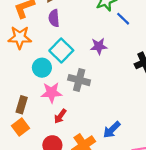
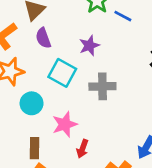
purple star: (99, 46) -> (89, 46), moved
cyan circle: (42, 68) -> (32, 103), moved
gray cross: (79, 80) -> (102, 86), moved

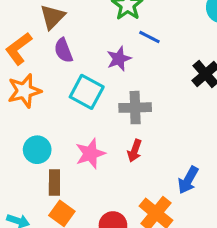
blue line: (123, 16) -> (149, 37), moved
cyan circle: (32, 103) -> (37, 150), moved
red arrow: (82, 149) -> (135, 151), moved

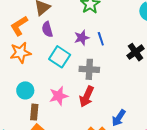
blue line: (149, 37) -> (101, 39), moved, turned 40
red arrow: (135, 151) -> (87, 96), size x1.5

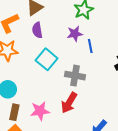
purple star: (82, 38) -> (75, 34), moved
pink star: (59, 96) -> (40, 111), moved

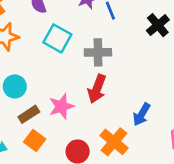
brown rectangle: (14, 112) -> (29, 114), turned 56

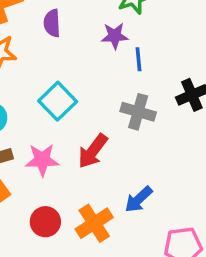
cyan square: (57, 38) -> (58, 101), moved
gray cross: (98, 52) -> (138, 112), moved

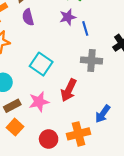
orange cross: (94, 223) -> (79, 134), turned 30

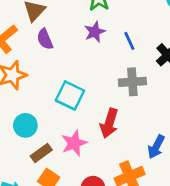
blue line: (85, 28) -> (129, 41), moved

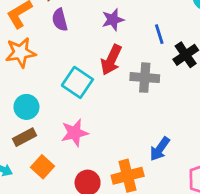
blue line: (129, 41) -> (159, 34), moved
red arrow: (109, 123) -> (111, 60), moved
brown rectangle: (41, 153) -> (24, 137), moved

